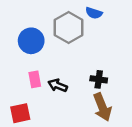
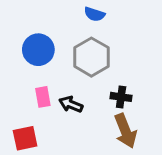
blue semicircle: (94, 13) -> (94, 14), moved
gray hexagon: (69, 28) -> (91, 57), moved

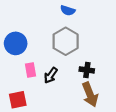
blue circle: (38, 50) -> (16, 43), moved
black arrow: (71, 104) -> (51, 75), turned -77

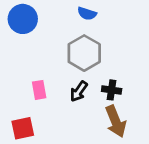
blue circle: (16, 43) -> (23, 19), moved
black arrow: (51, 75) -> (79, 91), moved

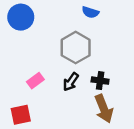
blue semicircle: (87, 13) -> (90, 12), moved
pink rectangle: (39, 90) -> (35, 81), turned 63

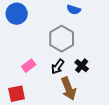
black cross: (100, 81) -> (82, 66), turned 32
brown arrow: (104, 109) -> (69, 89), moved

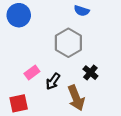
black arrow: (58, 67) -> (53, 81), moved

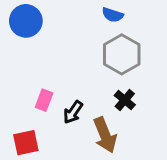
gray hexagon: (68, 43) -> (122, 54), moved
pink rectangle: (32, 73) -> (44, 100), turned -32

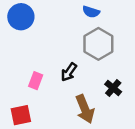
black cross: (125, 100) -> (113, 88), moved
black arrow: (73, 112) -> (69, 72), moved

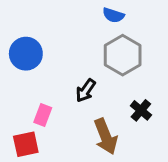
blue circle: (21, 17) -> (26, 54), moved
pink rectangle: (36, 81) -> (43, 115), moved

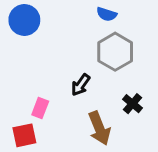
blue circle: (26, 54) -> (24, 20), moved

